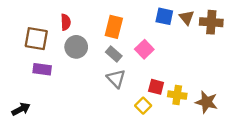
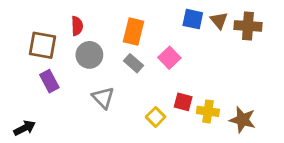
purple rectangle: (42, 69) -> (49, 81), turned 54
gray triangle: (116, 79) -> (103, 98), moved
yellow square: (143, 106) -> (156, 117), moved

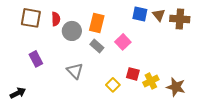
brown square: (43, 45) -> (31, 18), moved
gray circle: (89, 55) -> (72, 31), moved
yellow cross: (208, 111) -> (151, 81), turned -35

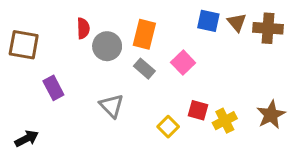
brown square: (31, 18) -> (24, 45), moved
brown star: (176, 87) -> (271, 115), moved, turned 30

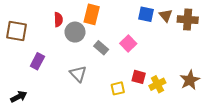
orange rectangle: (144, 34) -> (92, 14), moved
purple rectangle: (53, 88) -> (37, 61), turned 56
yellow square: (168, 127) -> (118, 88), turned 32

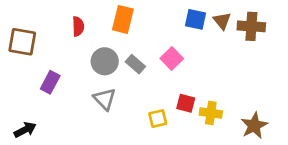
gray circle: (75, 32) -> (105, 61), moved
brown star: (190, 80) -> (254, 126), moved
yellow cross: (157, 84) -> (211, 113), turned 35

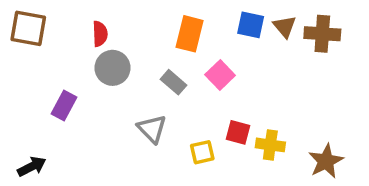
orange rectangle: (123, 19) -> (190, 34), moved
brown square: (22, 42) -> (28, 28), moved
gray circle: (105, 61) -> (112, 68), moved
gray triangle: (105, 99) -> (152, 129), moved

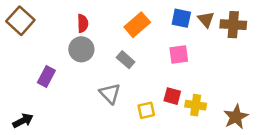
brown square: (28, 28) -> (20, 21), turned 32
red semicircle: (100, 34) -> (83, 23), moved
orange rectangle: (190, 34) -> (137, 25), turned 35
pink square: (220, 75) -> (179, 54), moved, turned 36

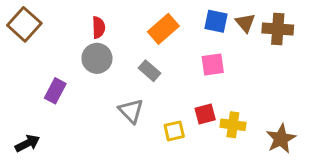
red square: (172, 96) -> (205, 114), turned -30

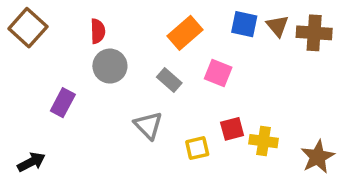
red semicircle: (99, 27) -> (98, 31), moved
pink square: (213, 65) -> (218, 73), moved, turned 30

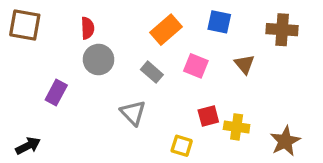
brown triangle: (277, 26) -> (244, 64), moved
brown square: (28, 28) -> (25, 25), turned -32
yellow square: (197, 148) -> (182, 146), moved, turned 30

